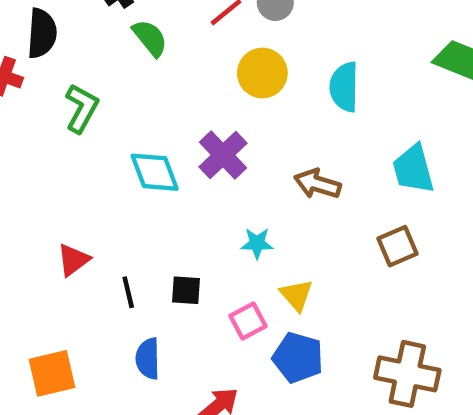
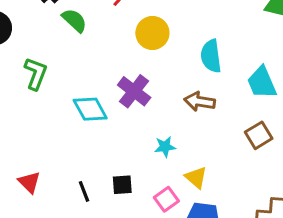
cyan semicircle: (344, 87) -> (211, 56), moved
red triangle: (73, 260) -> (29, 182), moved, turned -30

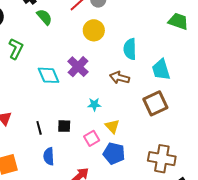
brown square: (259, 135) -> (155, 103), size x1.4

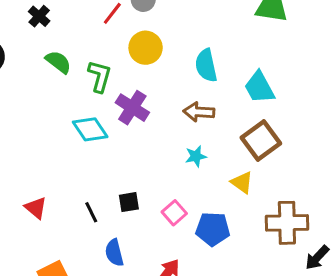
green semicircle: (44, 17) -> (58, 62), moved
green L-shape: (16, 49) -> (100, 76), moved
cyan star: (94, 104) -> (196, 156), moved
yellow triangle: (112, 126) -> (242, 182), moved

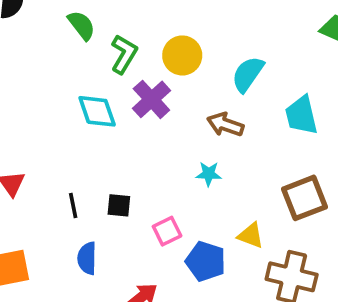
yellow circle: (146, 48) -> (182, 55), moved
cyan semicircle: (206, 65) -> (248, 74), turned 32
brown square: (261, 140) -> (305, 198), moved
yellow triangle: (242, 182) -> (251, 235), moved, turned -30

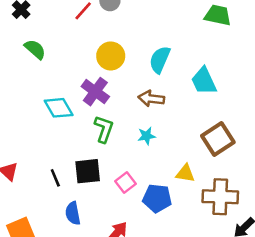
green L-shape: (124, 54) -> (104, 129), moved
black square: (119, 205) -> (88, 171), size x1.5

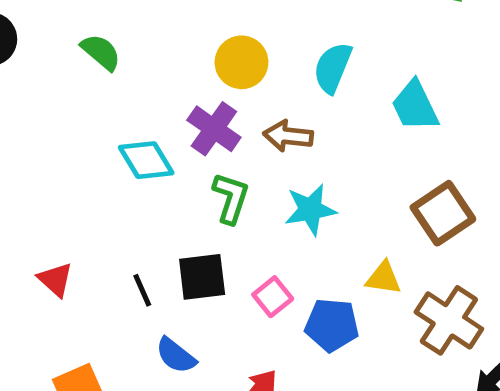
brown arrow: (151, 99) -> (288, 136), moved
cyan star: (147, 136) -> (310, 210), size x1.5
brown cross: (220, 197) -> (449, 320), turned 32
blue semicircle: (73, 213) -> (176, 355), turned -40

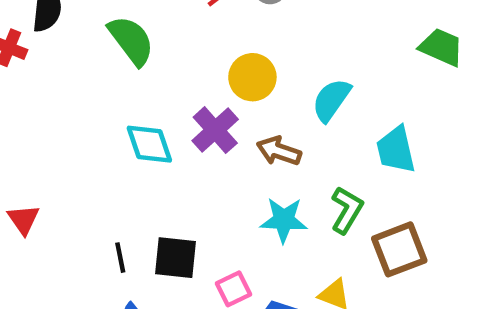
green semicircle: (101, 52) -> (131, 40), size x1.4
green L-shape: (231, 198) -> (347, 210), moved
red triangle: (55, 280) -> (23, 219), moved

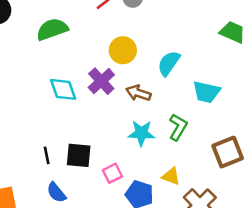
green semicircle: (131, 40) -> (52, 29), turned -72
cyan trapezoid: (396, 150) -> (206, 92), turned -64
brown square: (399, 249) -> (228, 152), moved

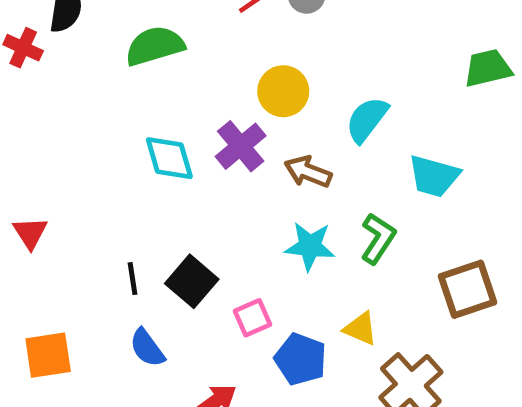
green trapezoid: (233, 32) -> (488, 68), turned -40
black square: (79, 155) -> (192, 281), turned 32

